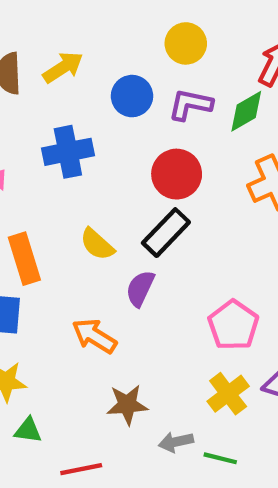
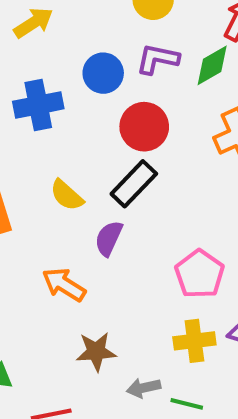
blue circle: (132, 96) -> (103, 73), moved
yellow cross: (228, 394) -> (194, 341), turned 30

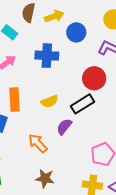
blue circle: (103, 73) -> (76, 32), moved
yellow semicircle: (67, 195) -> (50, 101), turned -78

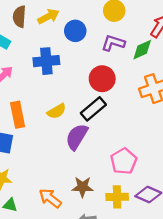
purple semicircle: (64, 127) -> (77, 137), size x1.4
orange arrow: (38, 143) -> (50, 198), moved
brown star: (45, 178) -> (82, 187), moved

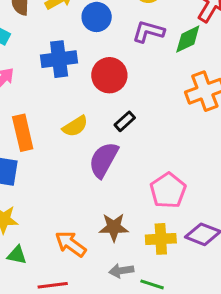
red circle: (102, 79) -> (109, 75), moved
black rectangle: (93, 109) -> (125, 121), size x0.6

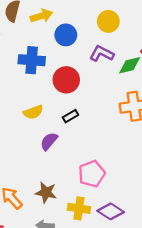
purple semicircle: (104, 160) -> (49, 141), size x0.7

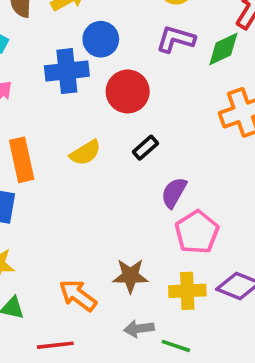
blue circle: (66, 35) -> (101, 39), moved
purple semicircle: (49, 141) -> (174, 193), moved

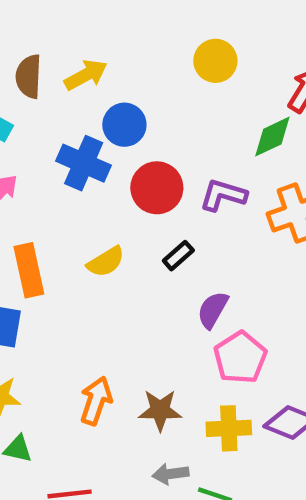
purple L-shape: (176, 39) -> (223, 195), moved
blue cross: (67, 71) -> (84, 163), turned 30
orange arrow: (78, 295) -> (96, 401), moved, turned 72

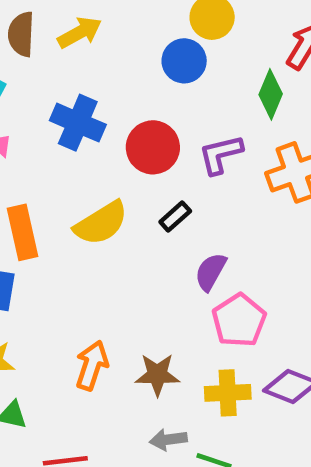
blue circle: (124, 125) -> (184, 61), moved
green diamond: (272, 137) -> (271, 94), turned -42
purple L-shape: (223, 195) -> (221, 154), turned -30
yellow semicircle: (106, 262) -> (101, 223), size x1.4

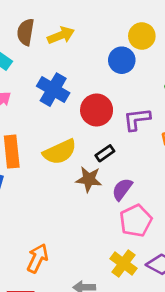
orange arrow: (92, 365) -> (38, 258), moved
brown star: (157, 375) -> (89, 179), moved
yellow cross: (228, 393) -> (123, 263), turned 32

